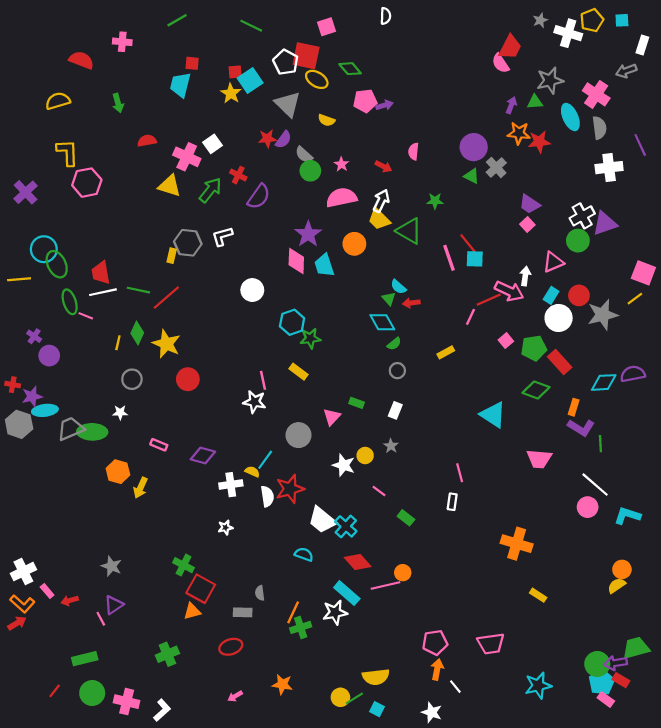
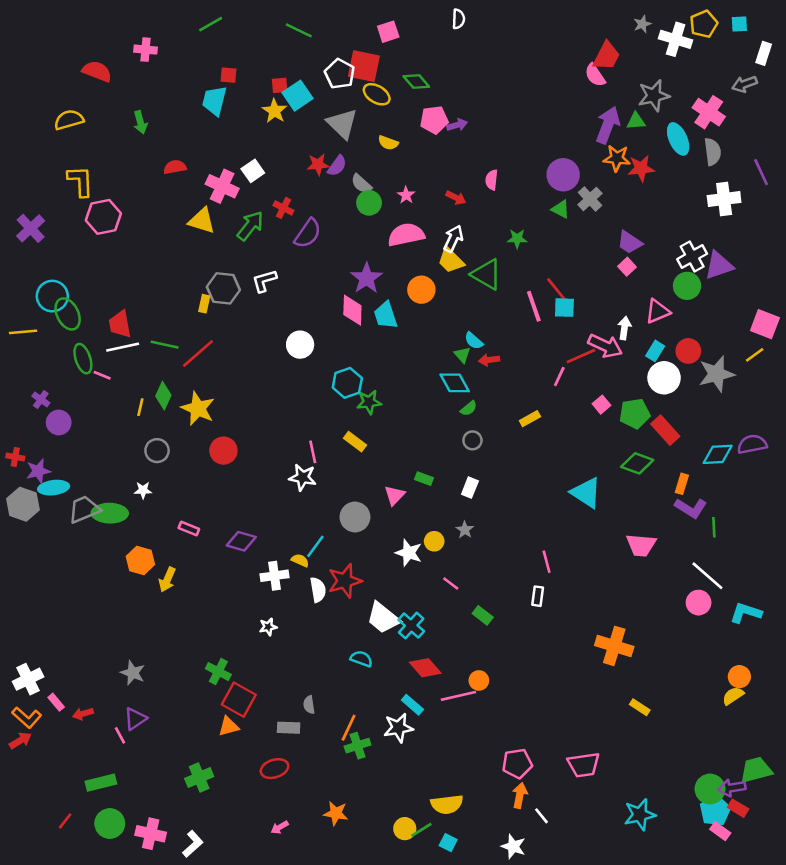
purple arrow: (511, 105) -> (608, 125), size x1.8
cyan rectangle: (347, 593) -> (412, 705), size x0.7

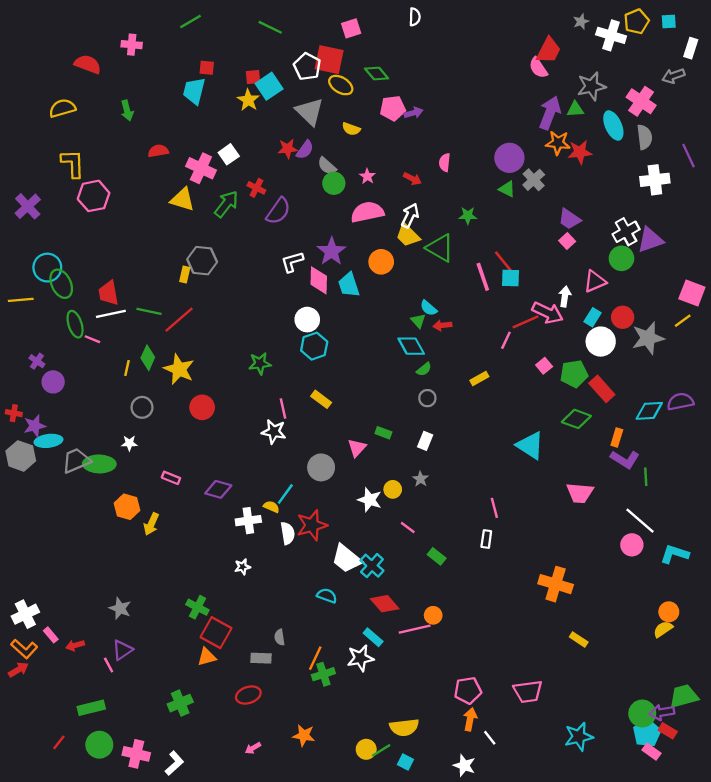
white L-shape: (264, 281) -> (292, 262), moved
white circle: (300, 345) -> (307, 320), moved
green star: (369, 402) -> (260, 363), moved

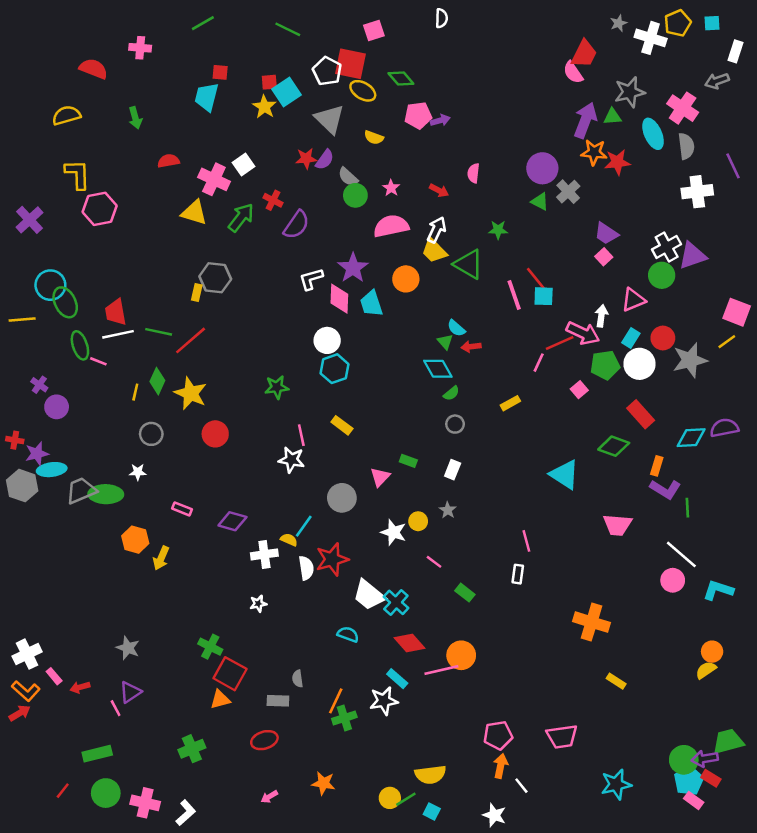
green pentagon: (574, 374) -> (605, 365), moved
orange circle: (433, 615) -> (461, 655), size x1.5

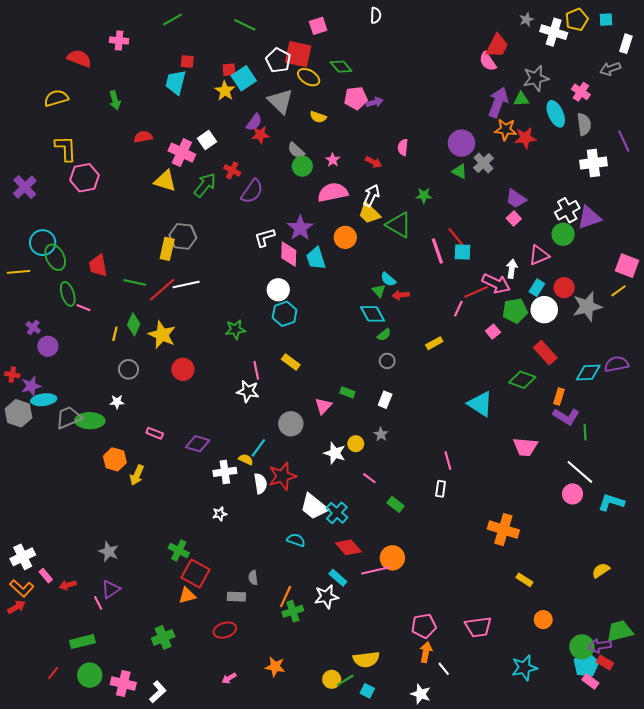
pink cross: (683, 108) -> (581, 92), size x0.7
purple semicircle: (325, 160) -> (254, 122), moved
yellow rectangle: (197, 292) -> (167, 249), size x1.5
white line: (118, 334) -> (186, 285), moved
orange circle: (712, 652) -> (543, 620), moved

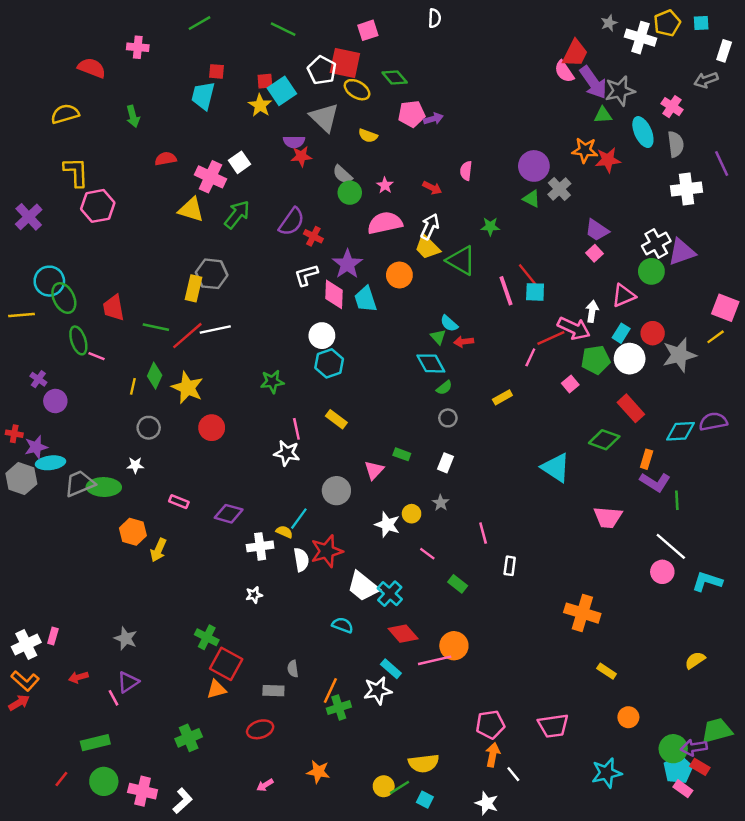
purple arrow: (498, 102) -> (593, 82), moved, turned 124
purple semicircle: (254, 122) -> (294, 142), turned 54
red cross: (232, 170) -> (313, 236), moved
pink line: (448, 460) -> (483, 533), moved
pink rectangle: (46, 576) -> (53, 636), moved, turned 56

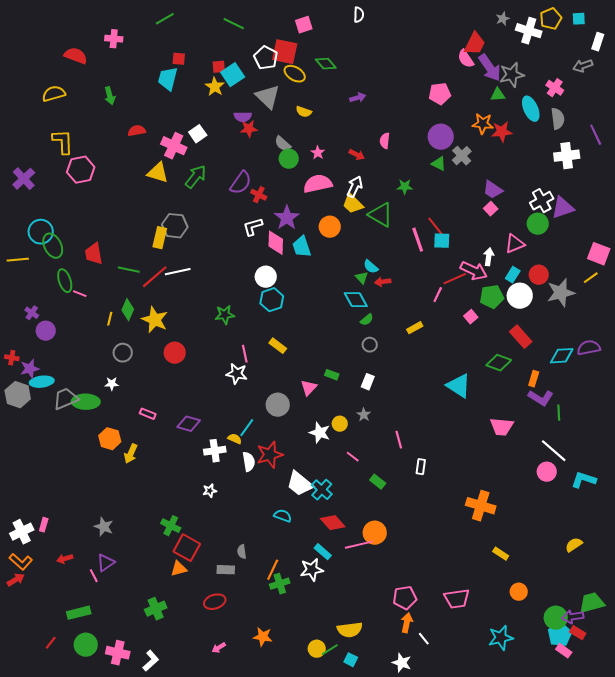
pink pentagon: (412, 114) -> (440, 94), moved

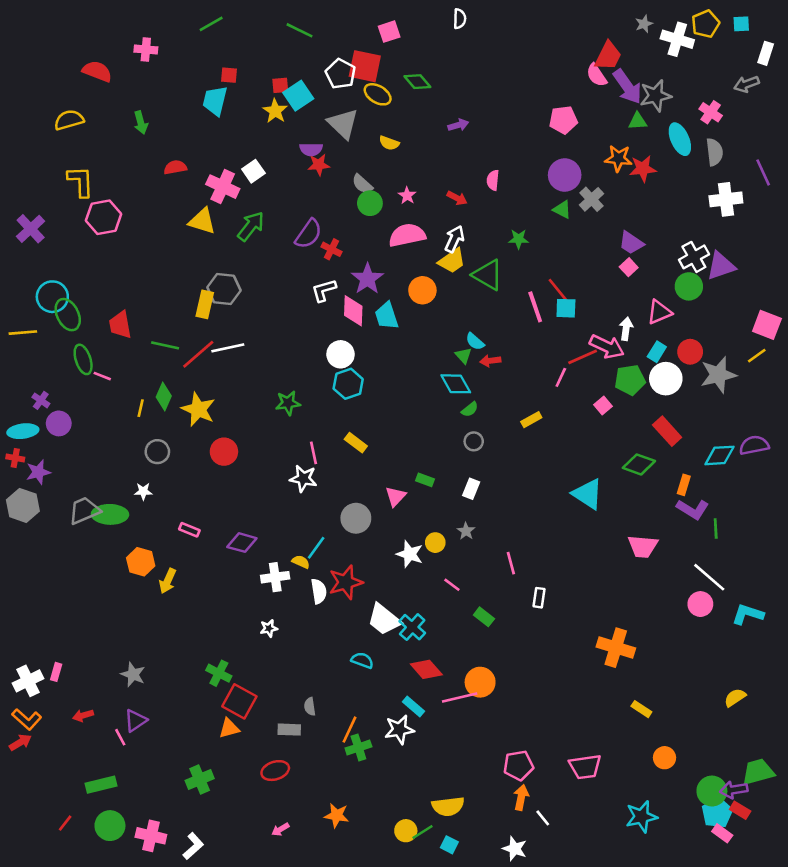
yellow trapezoid: (353, 204) -> (452, 261), turned -80
cyan ellipse: (42, 382) -> (23, 431), moved

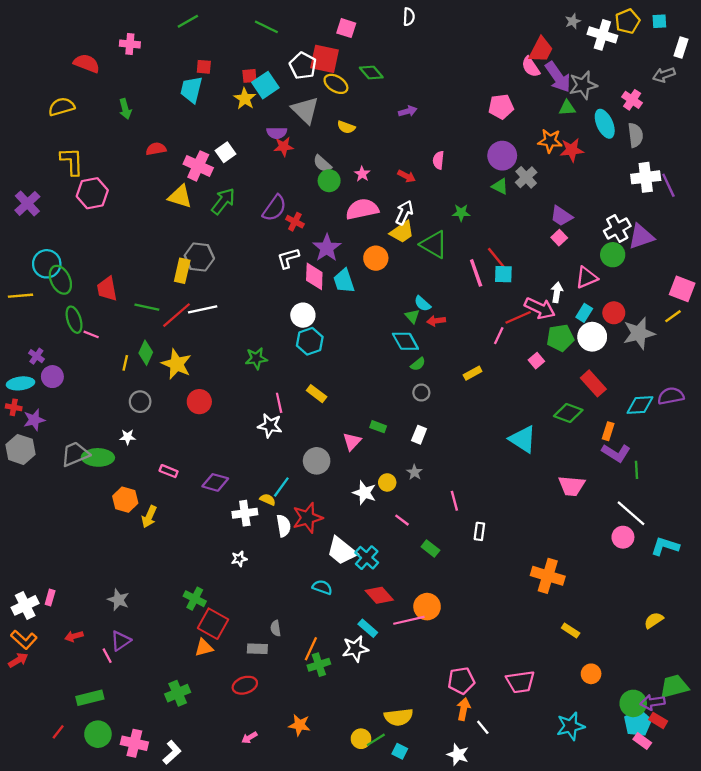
pink square: (389, 32) -> (346, 28), turned 36
purple line: (763, 172) -> (668, 185), moved

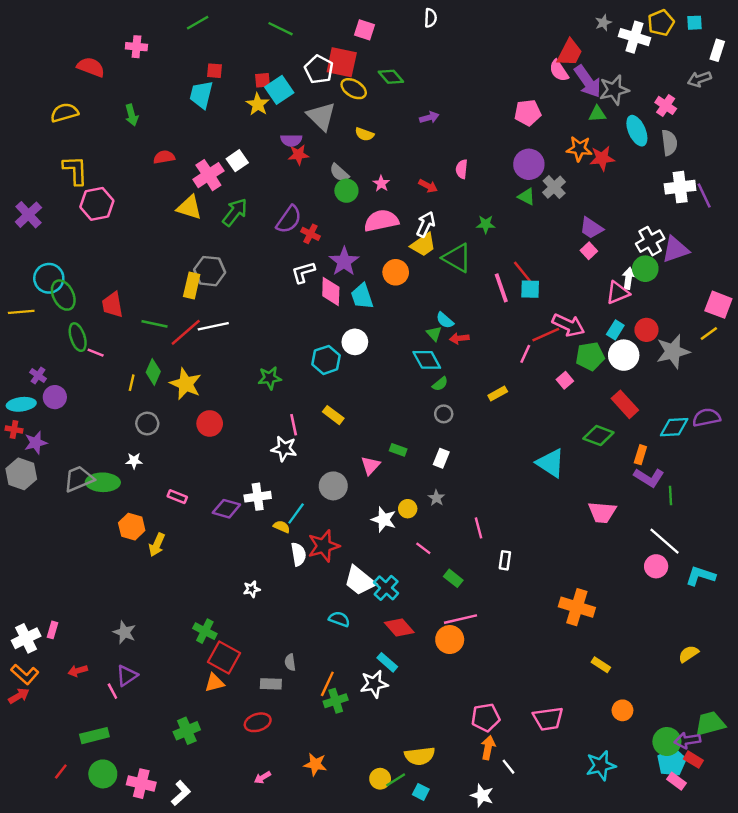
pink cross: (198, 166) -> (208, 175), turned 32
white arrow: (557, 292) -> (628, 278), moved
white circle: (303, 315) -> (355, 342), moved
white cross: (245, 513) -> (258, 497), moved
pink line: (409, 620) -> (460, 619), moved

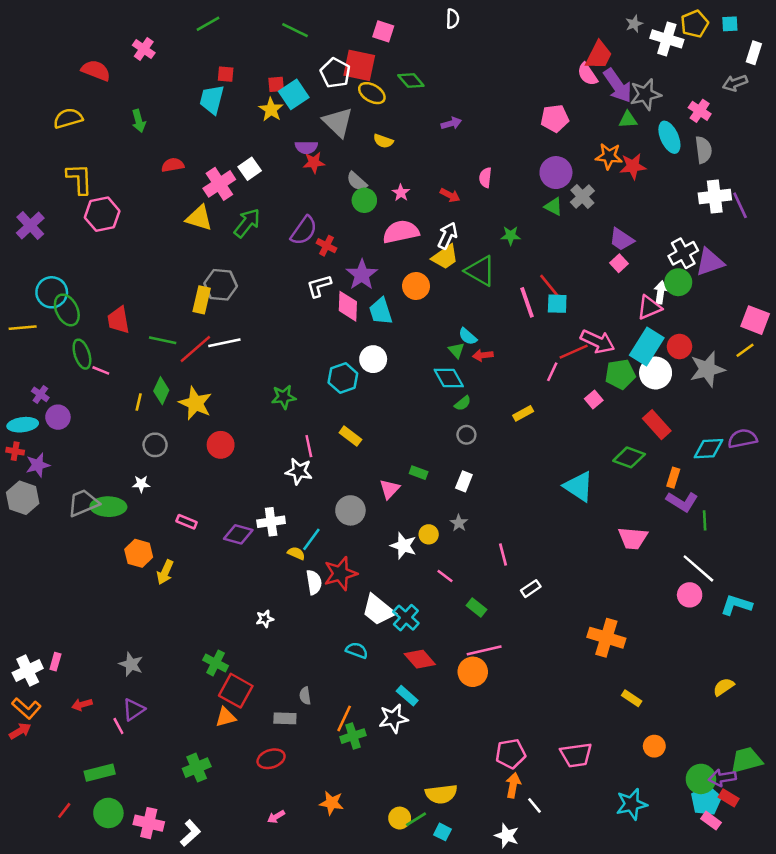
pink cross: (136, 47) -> (144, 49), turned 30
cyan rectangle: (615, 330) -> (647, 347), size x1.8
white rectangle: (505, 560) -> (531, 589), turned 48

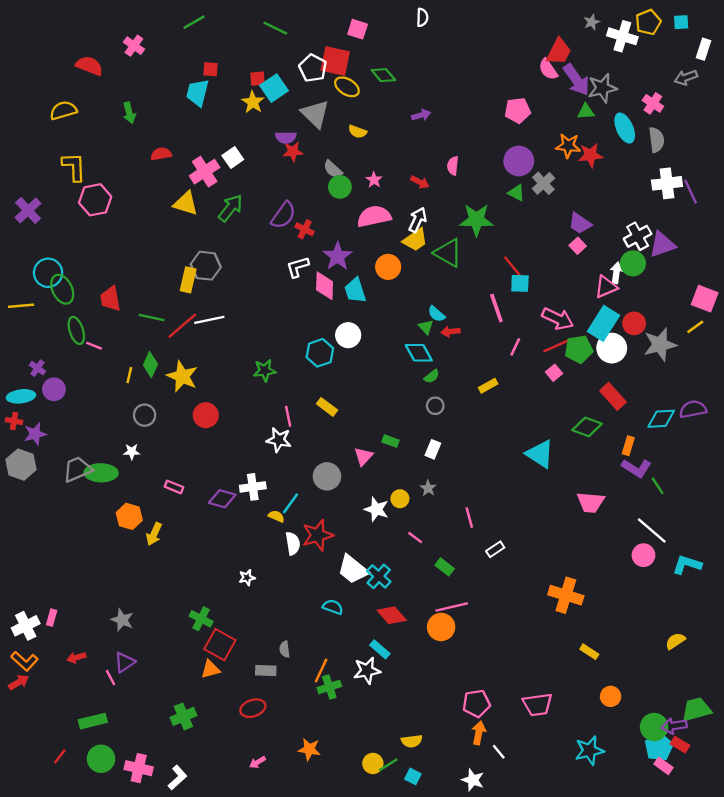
green star: (511, 236) -> (476, 220), size x1.8
pink line: (527, 302) -> (496, 308), moved
red line: (574, 352) -> (556, 346), moved
green line: (705, 520) -> (658, 486), turned -30
yellow semicircle: (441, 794) -> (412, 741), size x0.7

